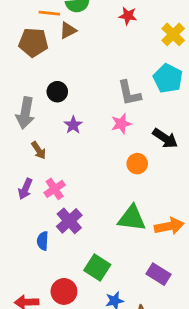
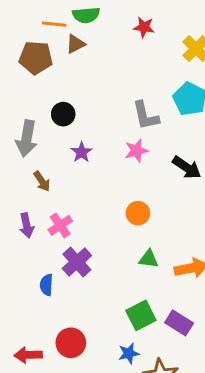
orange circle: (137, 164) -> (138, 213), moved
purple arrow: (25, 189) -> (27, 225), turned -36
green triangle: (132, 218) -> (149, 259), size x0.6
green square: (97, 267) -> (141, 315), moved, turned 30

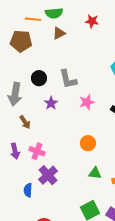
brown triangle: (75, 44) -> (59, 33), moved
gray L-shape: (146, 116) -> (68, 79), moved
pink cross: (60, 225) -> (37, 151), turned -35

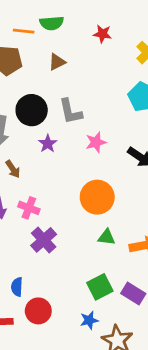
brown triangle: (59, 33) -> (57, 62), moved
black circle: (39, 78) -> (32, 110), size x1.5
orange circle: (88, 143) -> (97, 197), size x1.6
blue semicircle: (28, 190) -> (17, 287), moved

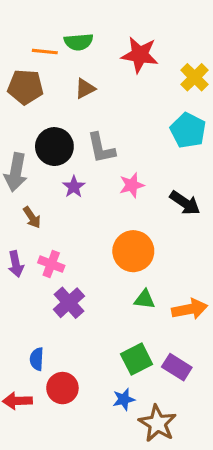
red star: (103, 34) -> (140, 55), size x1.6

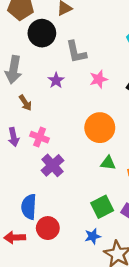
black circle: (54, 147) -> (42, 33), moved
blue semicircle: (37, 359) -> (29, 207), size x1.5

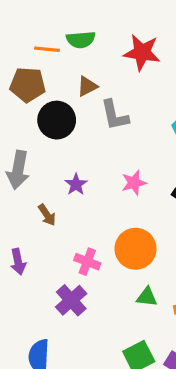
gray L-shape: (76, 52) -> (115, 115), moved
brown arrow: (25, 103) -> (47, 215), moved
pink cross: (40, 137) -> (87, 262), moved

